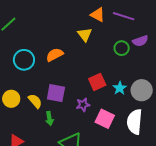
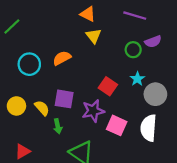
orange triangle: (98, 15) -> (88, 14), moved
red square: (97, 82) -> (108, 86), turned -30
cyan star: (120, 88) -> (137, 79), moved
purple star: (83, 105) -> (93, 111), size x1.5

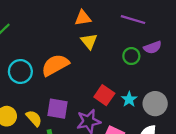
orange triangle: (88, 14) -> (83, 18), turned -35
orange semicircle: (62, 58) -> (55, 65), size x1.4
cyan star: (137, 79) -> (129, 99), moved

